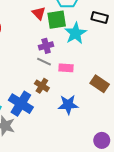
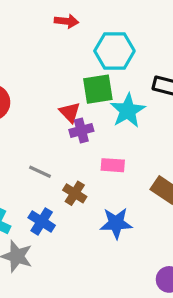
red triangle: (39, 13) -> (70, 112), moved
gray line: (44, 62) -> (40, 172), moved
blue cross: (21, 104) -> (42, 221), size x0.7

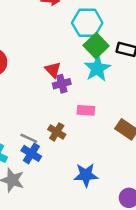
green square: (98, 89) -> (96, 46), moved, turned -35
gray line: (40, 172) -> (29, 138), moved
blue star: (116, 223) -> (86, 175), moved

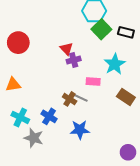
cyan star: (97, 68) -> (115, 64), moved
gray line: (29, 138) -> (81, 98), moved
blue star: (86, 175) -> (80, 130), moved

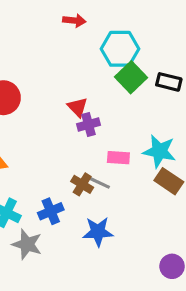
cyan star: (115, 64) -> (159, 151), moved, turned -30
blue cross: (49, 116) -> (51, 211), turned 35

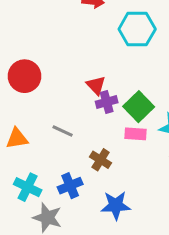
green square: (131, 77) -> (139, 107), moved
gray line: (100, 183) -> (63, 131), moved

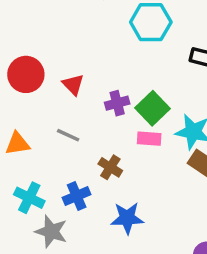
red triangle: (96, 85) -> (73, 85), moved

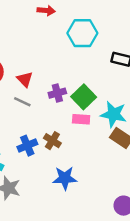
gray line: (68, 135) -> (22, 102), moved
blue cross: (77, 196) -> (27, 146), moved

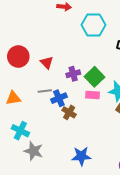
gray line: (22, 102) -> (45, 91), moved, turned -32
blue cross: (27, 146) -> (59, 98), moved
blue star: (65, 178) -> (81, 156), moved

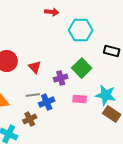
green square: (95, 77) -> (82, 68), moved
brown cross: (69, 112) -> (30, 119), moved, turned 32

